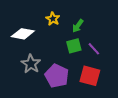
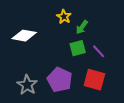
yellow star: (53, 19) -> (64, 17), moved
gray star: (31, 64) -> (27, 85), moved

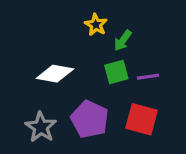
white diamond: (24, 36) -> (55, 74), moved
purple line: (99, 51) -> (148, 77), turned -56

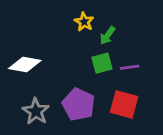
white diamond: (55, 74) -> (25, 64), moved

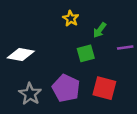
green arrow: (107, 36) -> (100, 30), moved
purple line: (130, 67) -> (125, 47), moved

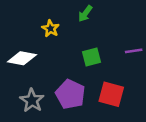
yellow star: (71, 18) -> (50, 29), moved
green arrow: (100, 30) -> (85, 14), moved

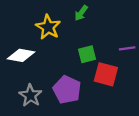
yellow star: (50, 29) -> (48, 27), size x1.5
red square: (111, 94) -> (106, 74), moved

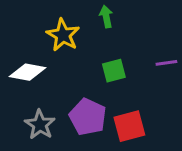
green arrow: (81, 13) -> (106, 17), turned 133
red square: (106, 74) -> (129, 126), moved, turned -30

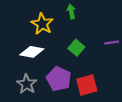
green square: (114, 71) -> (76, 48), turned -35
white diamond: (27, 72) -> (32, 52), moved

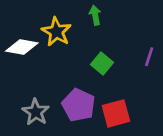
purple line: (112, 43) -> (149, 57), turned -64
white diamond: (32, 52) -> (22, 47), moved

